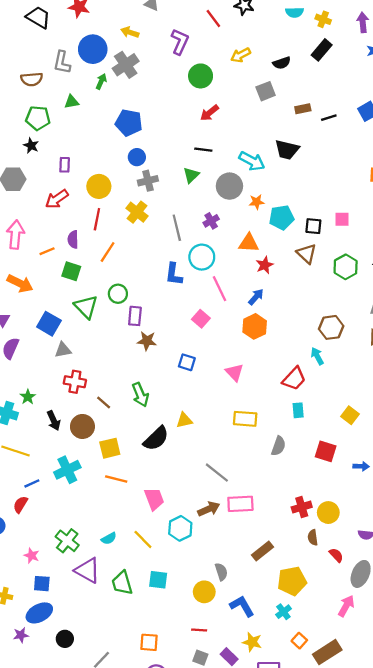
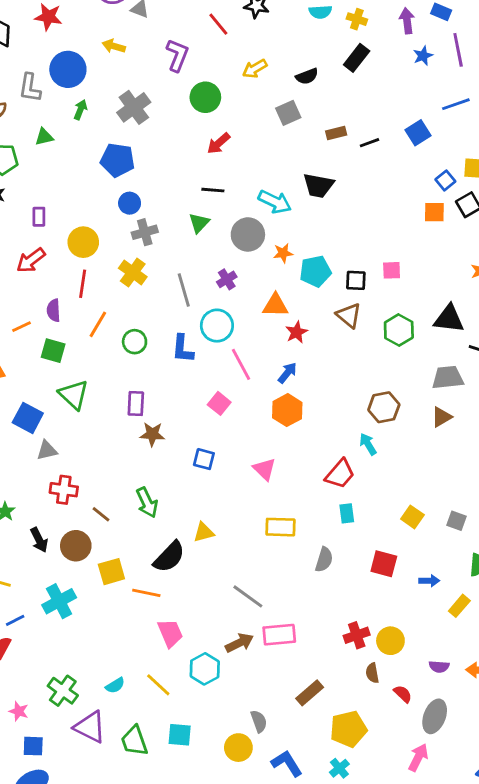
gray cross: (126, 65) -> (134, 107), moved
green circle: (118, 294) -> (135, 342), moved
orange line: (116, 479) -> (146, 593), moved

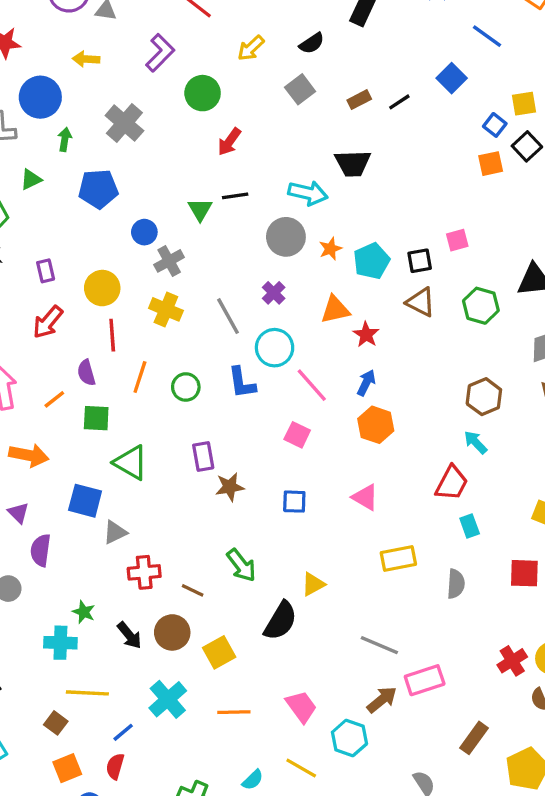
purple L-shape: (177, 55) -> (160, 53), turned 36
blue line: (456, 104) -> (487, 36), turned 68
blue pentagon: (117, 160) -> (98, 189), moved
green triangle: (199, 223) -> (200, 210), moved
orange line: (146, 593) -> (234, 712), moved

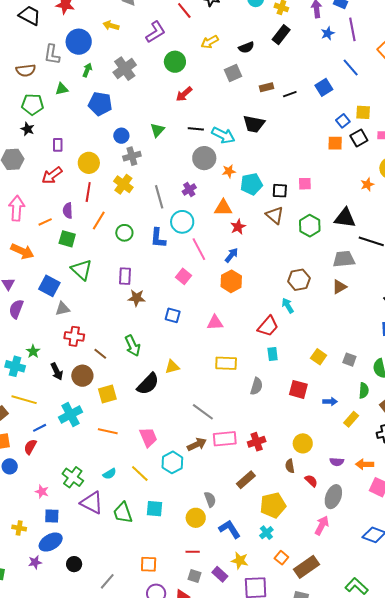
black line: (235, 196) -> (196, 129), moved
pink triangle: (365, 497) -> (215, 323), turned -48
red cross: (512, 661) -> (257, 442), moved

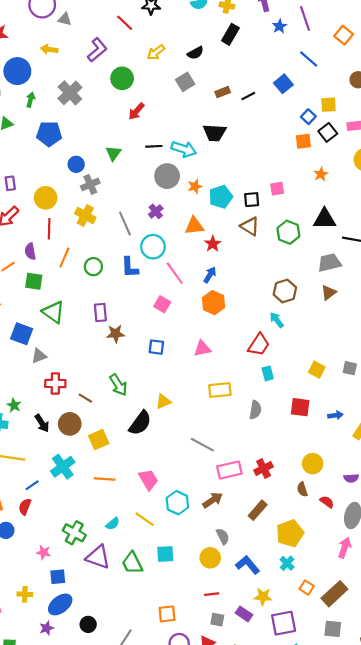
orange star: (367, 184) -> (321, 174), moved
brown arrow: (197, 444) -> (213, 500), moved

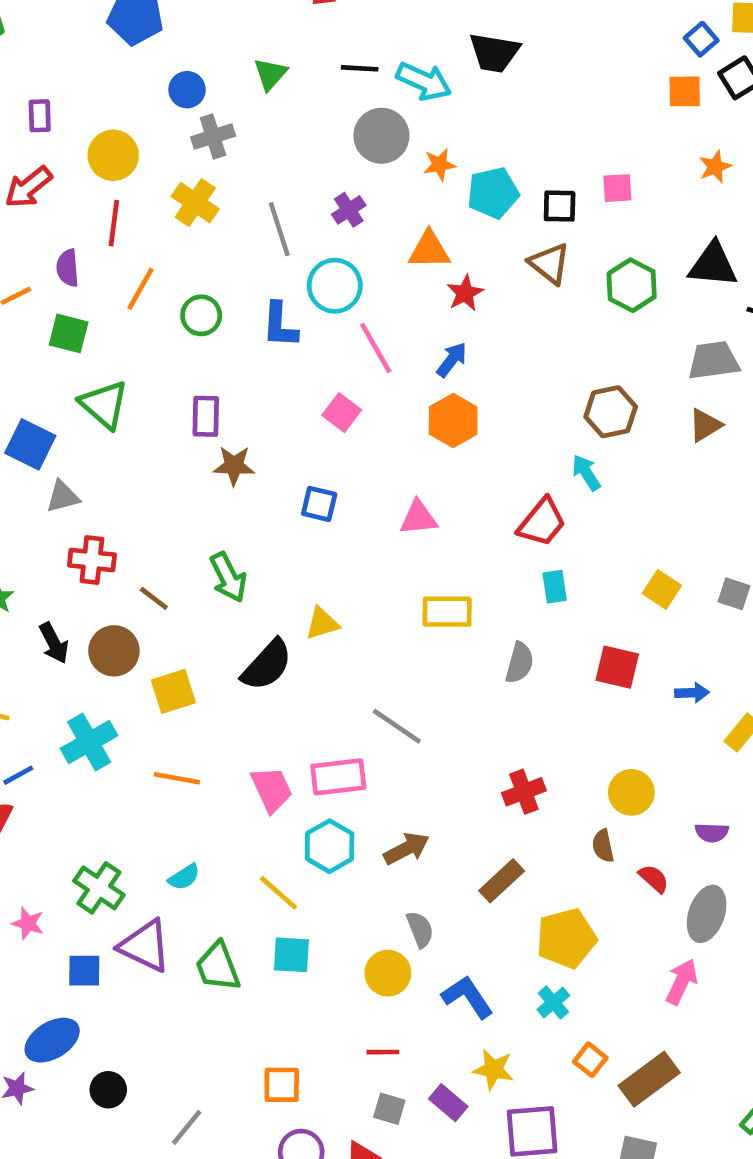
pink rectangle: (229, 470) -> (338, 777), moved
yellow line: (145, 519) -> (278, 893), moved
blue square: (58, 577) -> (84, 971), moved

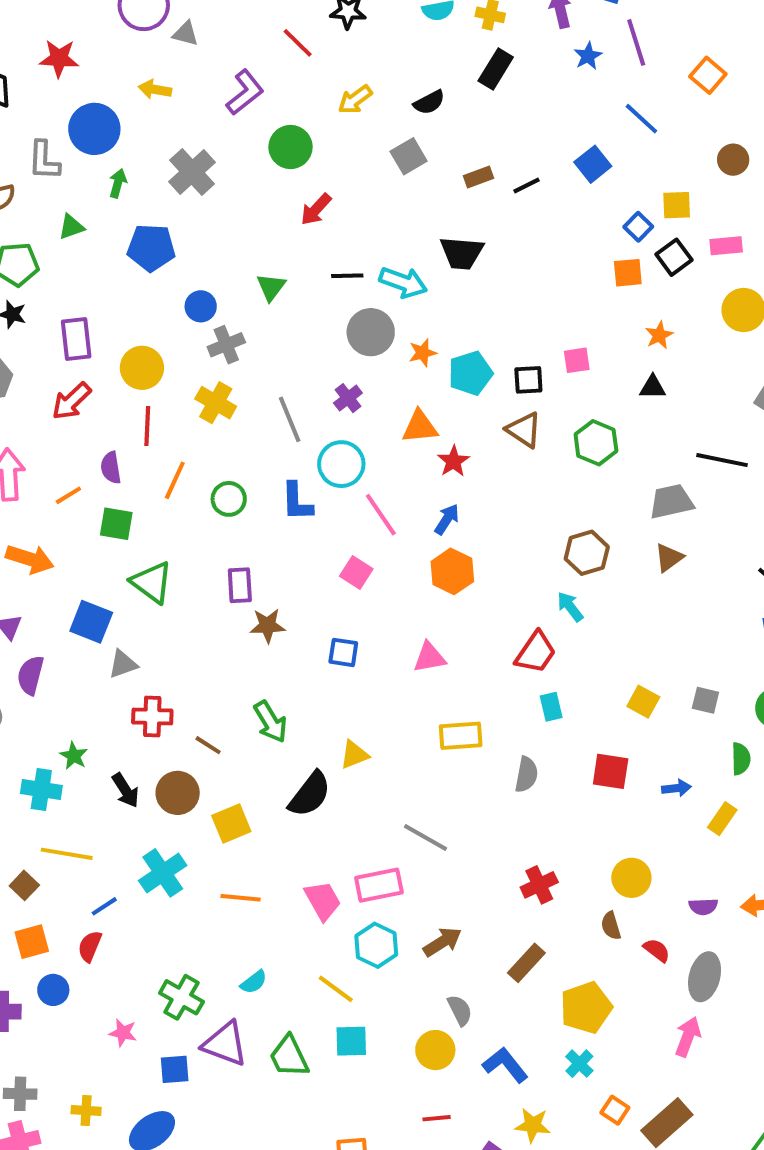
purple rectangle: (40, 116) -> (76, 339), size x1.5
black triangle: (713, 265) -> (653, 387), moved, size x0.6

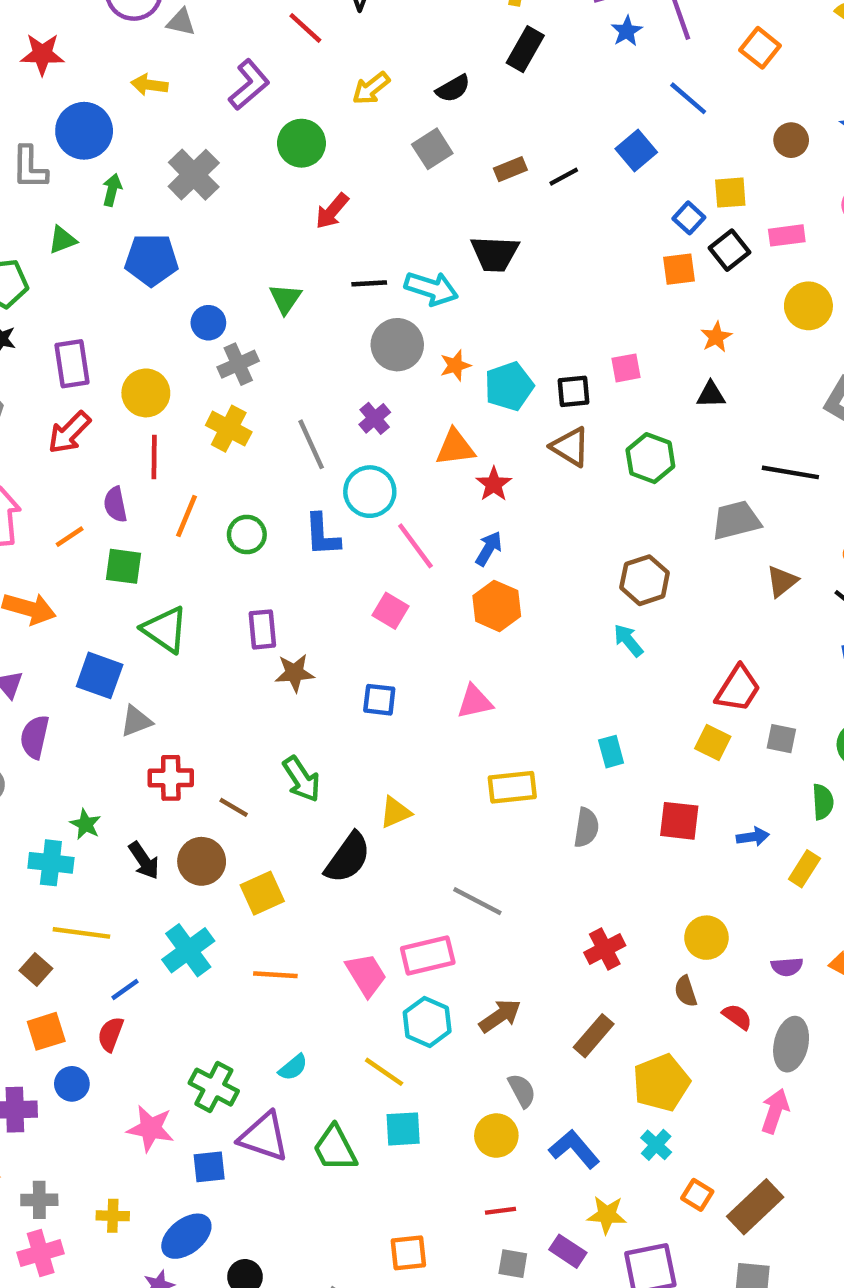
brown triangle: (669, 558) -> (782, 581), moved
red trapezoid: (536, 652) -> (738, 689), moved
pink star: (123, 1033) -> (151, 1128), size x1.5

